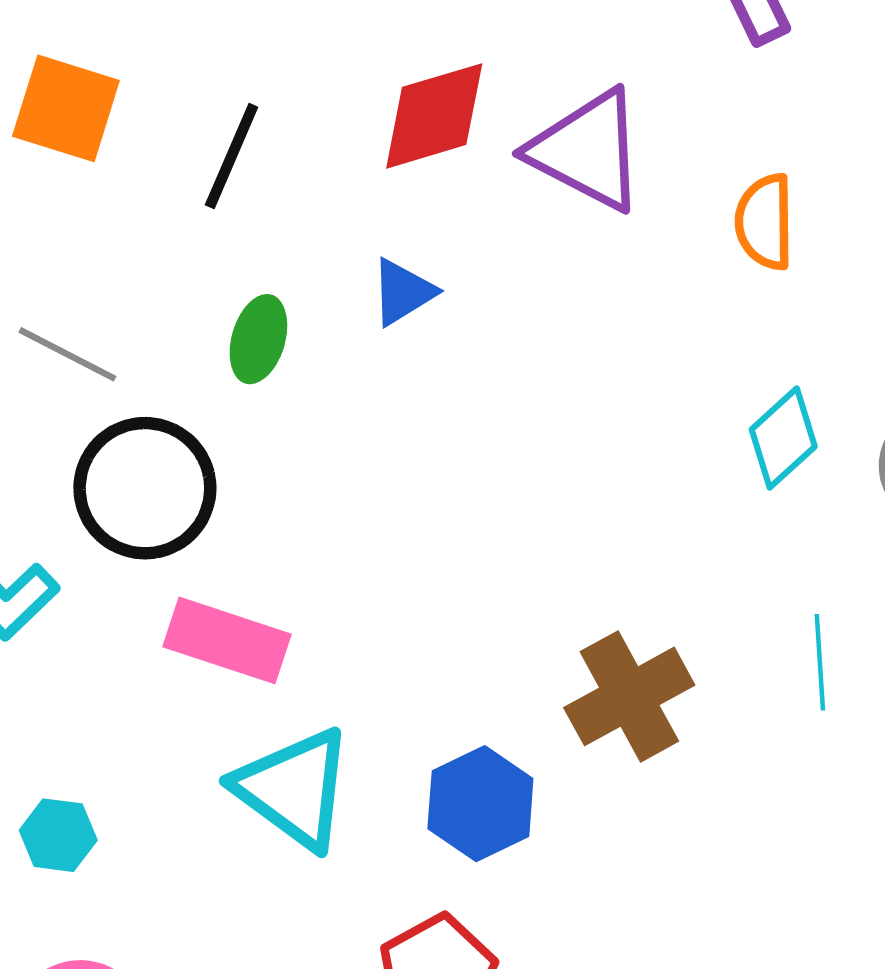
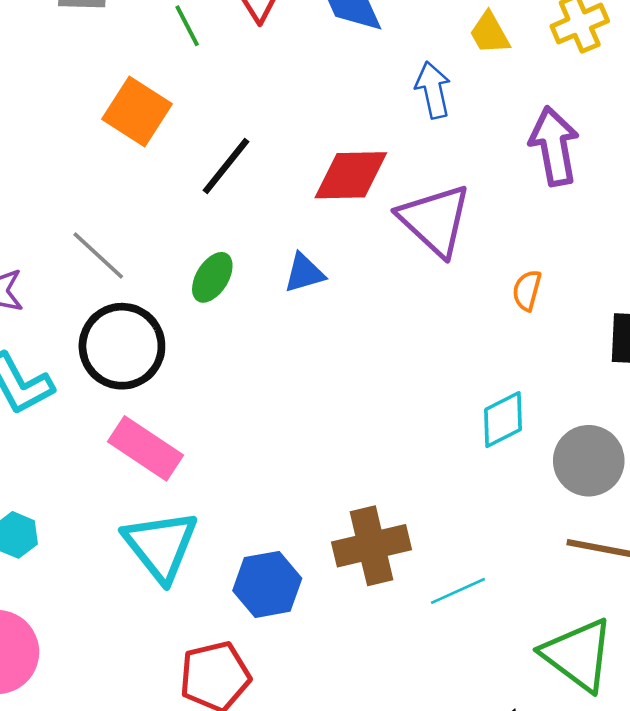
orange semicircle: (765, 222) -> (527, 290), size x0.7
cyan line: (820, 662) -> (458, 591), moved, turned 54

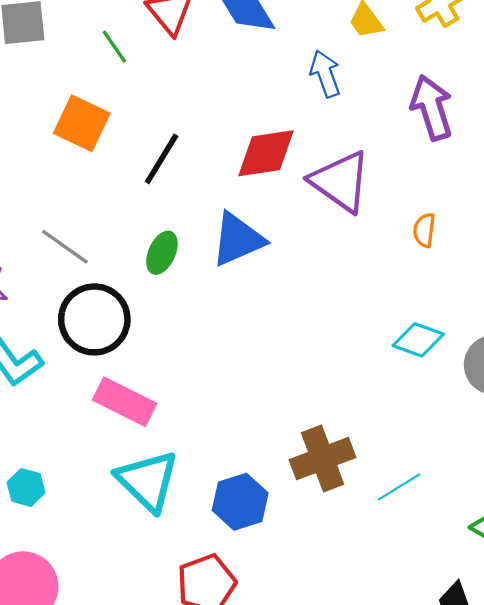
blue triangle: (304, 273) -> (238, 239), size x1.6
cyan diamond: (503, 420) -> (418, 340), turned 54

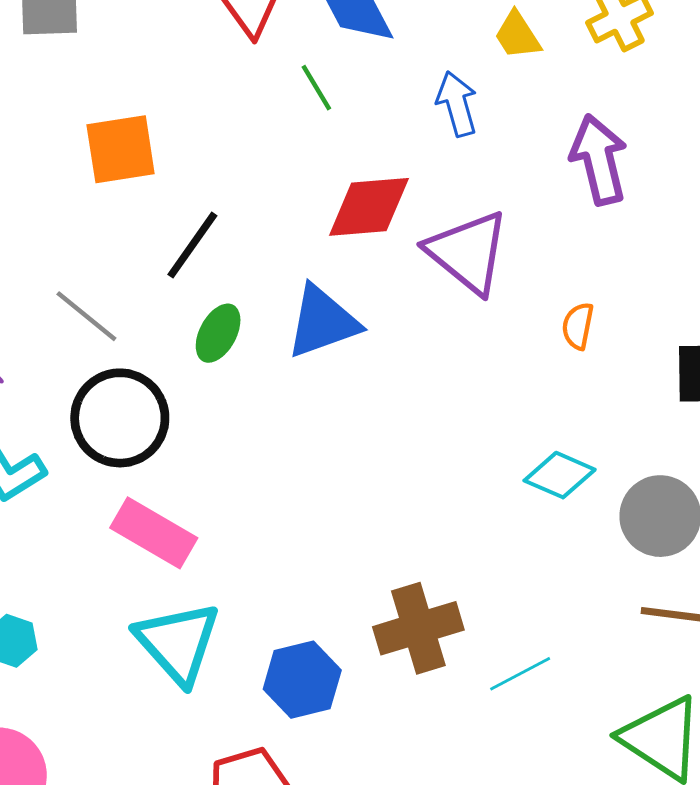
green line: (114, 47) -> (316, 88), moved
orange square: (82, 123) -> (121, 149), turned -38
black line: (162, 159) -> (192, 245), moved

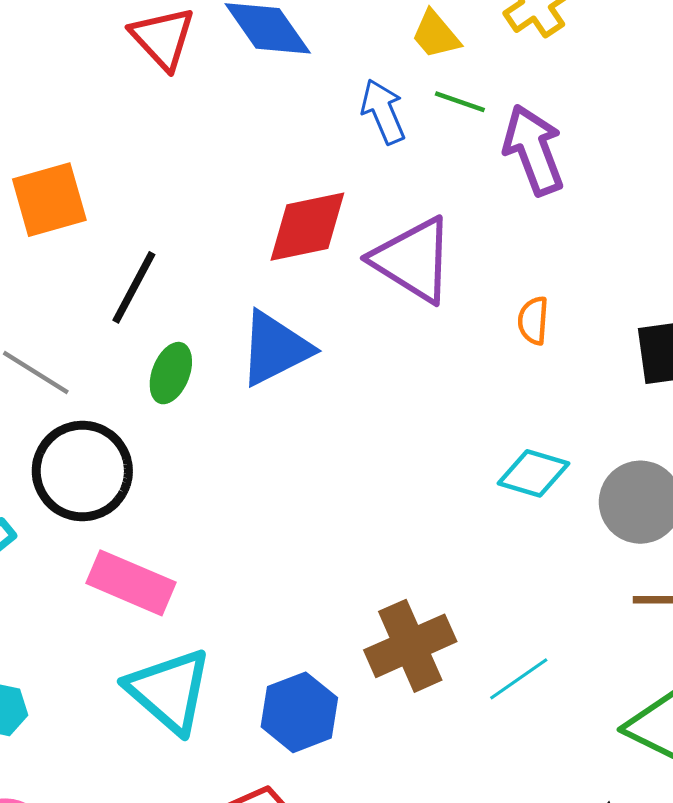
green line: (316, 88) -> (460, 102), moved, turned -33

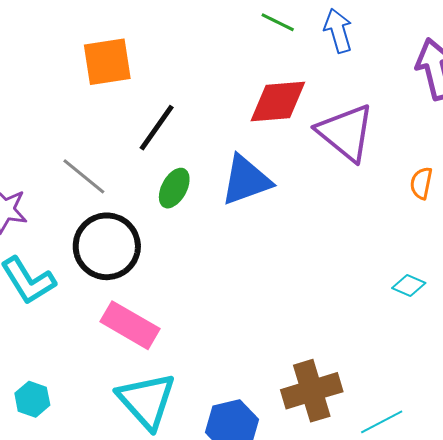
green line: (460, 102) -> (278, 22), moved
cyan diamond: (534, 473) -> (409, 285), size x0.7

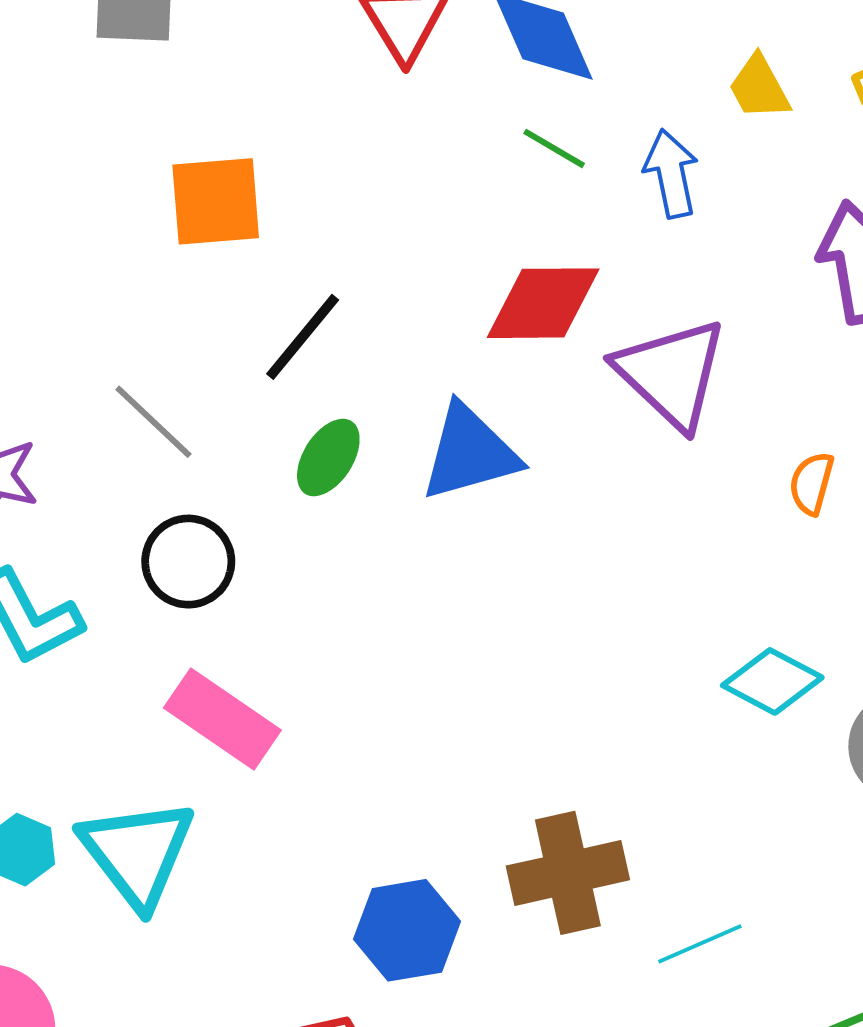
black circle: (107, 246) -> (188, 562), size x0.7
cyan diamond: (409, 285) -> (772, 681), size x1.5
cyan triangle: (147, 401) -> (137, 853), moved

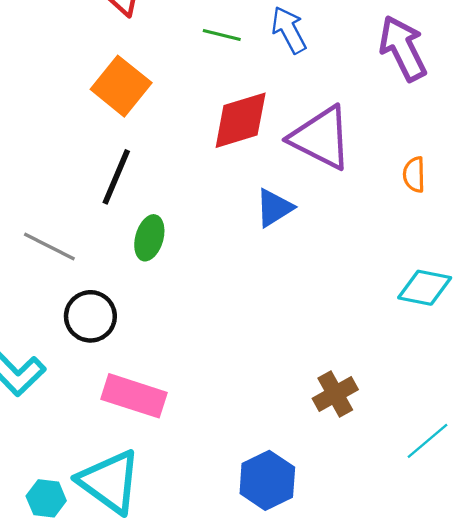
orange square: (216, 201) -> (121, 86), moved, turned -30
blue triangle: (470, 453) -> (274, 208), moved, size x0.7
brown cross: (568, 873) -> (335, 394), moved, size x0.7

